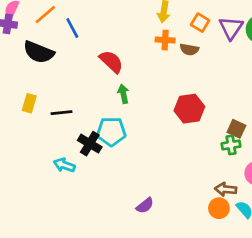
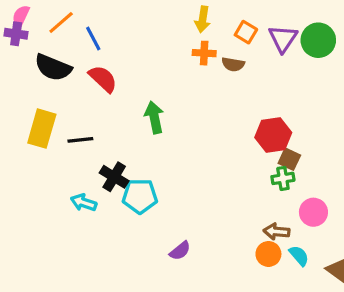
red semicircle: (111, 62) -> (103, 79), moved
green arrow: (123, 94) -> (154, 117), size x1.4
yellow rectangle: (29, 103) -> (42, 129), size x1.6
red hexagon: (189, 109) -> (273, 135), moved
cyan pentagon: (111, 132) -> (140, 196), moved

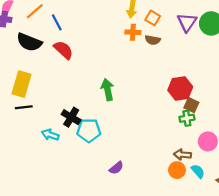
orange square: (246, 32) -> (153, 18), moved
green arrow: (154, 117) -> (108, 90), moved
black line: (80, 140) -> (24, 107), moved

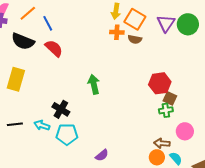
orange square: (153, 18) -> (135, 19), size x1.5
black line: (24, 107) -> (15, 124), moved
cyan pentagon: (89, 130) -> (67, 134), moved

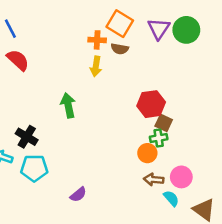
yellow arrow: (116, 11) -> (96, 66), moved
pink circle: (185, 131) -> (181, 177), moved
orange circle: (157, 157) -> (147, 153), moved

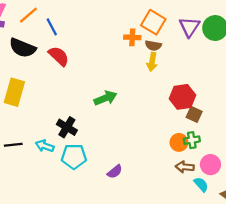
yellow arrow: (96, 66) -> (152, 62), moved
green arrow: (68, 105) -> (105, 98), turned 80
green cross: (159, 138) -> (192, 140), moved
purple semicircle: (78, 195) -> (115, 172), moved

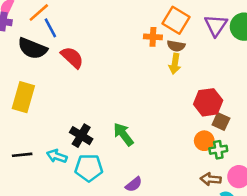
blue line: (52, 27) -> (50, 28), moved
green arrow: (105, 98) -> (123, 134), moved, turned -105
orange circle: (179, 142) -> (204, 141), moved

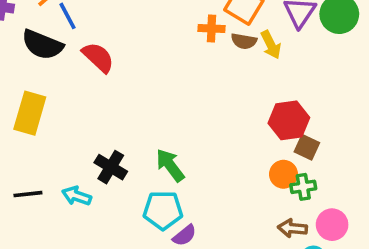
yellow arrow: (175, 64) -> (271, 45), moved, turned -36
cyan pentagon: (89, 168) -> (163, 210), moved

